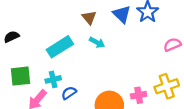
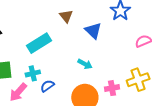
blue triangle: (122, 14) -> (93, 31), moved
cyan arrow: (97, 42) -> (85, 64), moved

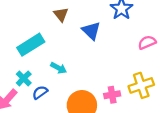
cyan arrow: (85, 64) -> (59, 68), moved
cyan cross: (33, 73) -> (24, 78), turned -32

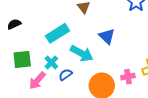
blue triangle: (91, 31) -> (107, 36), moved
cyan arrow: (59, 68) -> (82, 53), size x1.6

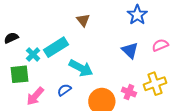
blue triangle: (107, 36) -> (130, 50), moved
cyan cross: (51, 62) -> (33, 54), moved
pink cross: (128, 77) -> (129, 92), turned 32

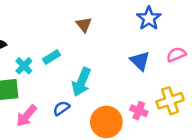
cyan rectangle: (56, 47) -> (51, 57), size x0.6
cyan arrow: (81, 68) -> (81, 82), turned 85

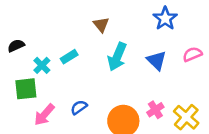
cyan arrow: (81, 82) -> (117, 57), moved
yellow cross: (170, 101) -> (186, 117), moved, turned -30
pink cross: (139, 111) -> (155, 110), turned 35

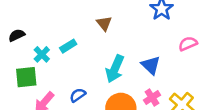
brown triangle: (101, 25) -> (104, 23), moved
cyan arrow: (117, 57) -> (115, 69), moved
blue triangle: (157, 60) -> (151, 65), moved

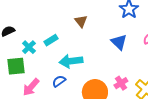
blue triangle: (151, 65) -> (119, 42), moved
cyan arrow: (115, 69) -> (71, 61), moved, turned 60

